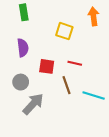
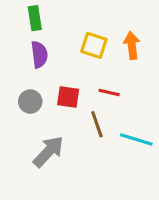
orange arrow: (94, 16) -> (132, 45), moved
purple semicircle: (23, 48) -> (39, 55), moved
gray circle: (21, 82) -> (30, 102), moved

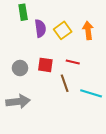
yellow square: (94, 45) -> (63, 30), turned 36
purple semicircle: (39, 55) -> (40, 28), moved
gray arrow: (48, 152) -> (18, 102), moved, turned 40

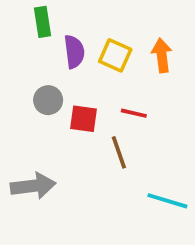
yellow square: (63, 30) -> (115, 55), turned -30
gray circle: (20, 68) -> (48, 100), moved
cyan line: (91, 93) -> (167, 201), moved

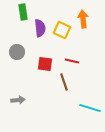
orange arrow: (162, 55) -> (83, 19), moved
gray circle: (48, 100) -> (17, 52), moved
gray arrow: (33, 186) -> (18, 100), size x0.6

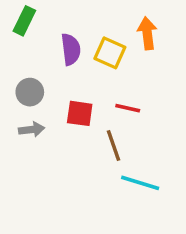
green rectangle: (23, 12) -> (24, 21), moved, turned 35
gray arrow: (18, 100) -> (32, 129), moved
cyan line: (90, 108) -> (140, 183), moved

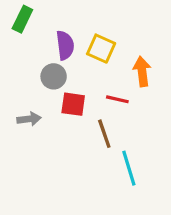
orange arrow: (147, 33) -> (142, 71), moved
gray circle: (30, 92) -> (54, 76), moved
cyan line: (140, 183) -> (129, 168), turned 56

